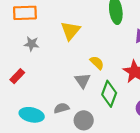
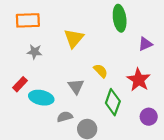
gray triangle: (83, 80) -> (76, 86), moved
cyan ellipse: (32, 115) -> (41, 98), moved

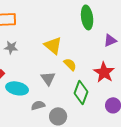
yellow triangle: (74, 38) -> (53, 45), moved, turned -30

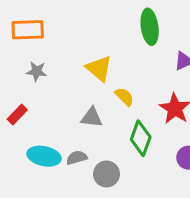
gray triangle: (48, 78) -> (92, 117), turned -49
cyan ellipse: (17, 88) -> (44, 156), moved

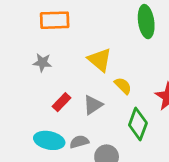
orange rectangle: (28, 30) -> (55, 20), moved
red rectangle: (17, 115) -> (61, 102), moved
gray triangle: (92, 117) -> (93, 105), turned -40

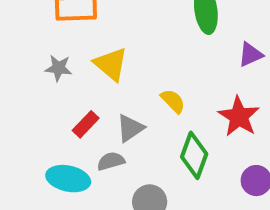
yellow triangle: (100, 60) -> (111, 64), moved
gray semicircle: (79, 142) -> (111, 161), moved

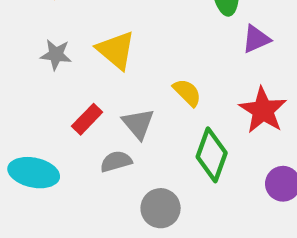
purple triangle: (250, 54) -> (256, 39), moved
gray triangle: (130, 128) -> (138, 124), turned -36
cyan ellipse: (68, 179) -> (34, 173), moved

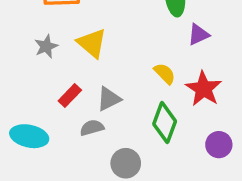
gray star: (56, 55) -> (46, 46), turned -30
yellow semicircle: (187, 92) -> (165, 74), moved
gray triangle: (138, 124) -> (109, 99), turned 44

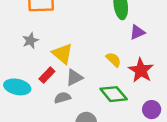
yellow triangle: (92, 43) -> (62, 54), moved
green diamond: (165, 123) -> (114, 94), turned -60
cyan ellipse: (29, 136) -> (17, 87), moved

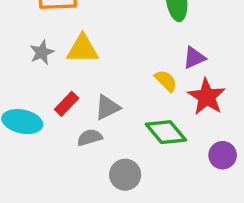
purple triangle: (137, 32) -> (194, 58), moved
yellow triangle: (62, 54) -> (83, 49), moved, turned -40

